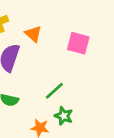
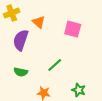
green star: (64, 116) -> (79, 90), moved

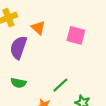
green line: (55, 65) -> (60, 85), moved

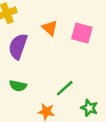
orange triangle: (38, 28) -> (50, 28), moved

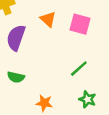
green line: (65, 88) -> (79, 69), moved

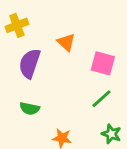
pink square: (80, 24) -> (103, 63), moved

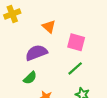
purple semicircle: (30, 63) -> (36, 53), moved, turned 50
green semicircle: (30, 109) -> (30, 78), moved, turned -56

